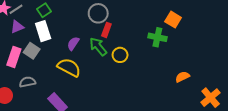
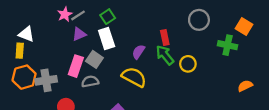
gray circle: (98, 13) -> (199, 20), moved
red rectangle: (106, 30) -> (165, 37), moved, turned -32
orange semicircle: (182, 77) -> (245, 86), moved
gray semicircle: (27, 82) -> (90, 81), moved

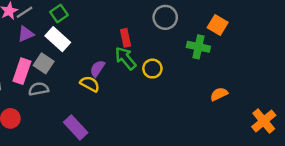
white rectangle: (107, 39) -> (58, 39), turned -30
purple semicircle: (138, 52) -> (97, 69), moved
yellow semicircle: (134, 77) -> (90, 84), size x0.7

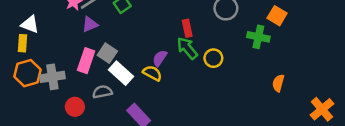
white rectangle: (58, 39) -> (121, 73), moved
gray semicircle: (39, 89) -> (102, 92), moved
orange semicircle: (219, 94) -> (278, 83), turned -49

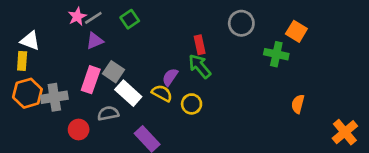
yellow circle: (213, 58) -> (192, 104), moved

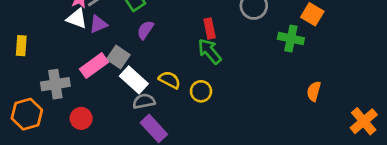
white triangle: (30, 41) -> (77, 18), moved
purple semicircle: (170, 77) -> (145, 30), moved
pink rectangle: (91, 80) -> (94, 66), turned 35
orange hexagon: (27, 93) -> (27, 114), moved
gray semicircle: (108, 113) -> (144, 101), moved

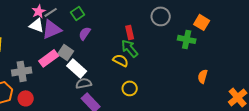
purple triangle: (98, 24) -> (52, 29), size x1.5
yellow semicircle: (170, 80) -> (121, 60), moved
yellow circle: (201, 91) -> (130, 88), moved
red circle: (81, 118) -> (26, 98), moved

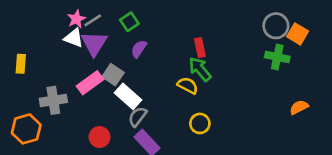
gray circle: (161, 16) -> (276, 26), moved
purple triangle: (52, 29) -> (94, 43), turned -35
orange semicircle: (203, 76) -> (299, 107), turned 48
gray semicircle: (84, 83) -> (137, 117), turned -42
red circle: (26, 98) -> (99, 137), moved

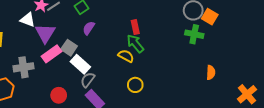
white triangle: (74, 38) -> (28, 20), moved
purple triangle: (94, 43) -> (45, 33), moved
orange semicircle: (299, 107) -> (211, 73), turned 120

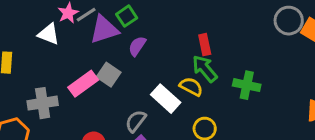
purple triangle: (45, 33) -> (104, 30), moved, turned 40
green cross: (194, 34) -> (247, 85), moved
white rectangle: (80, 64) -> (166, 99), moved

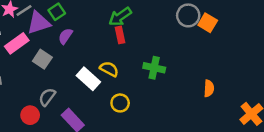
green arrow: (205, 69) -> (120, 17), moved, turned -85
pink rectangle: (83, 84) -> (17, 43), moved
gray semicircle: (136, 121) -> (47, 97), moved

